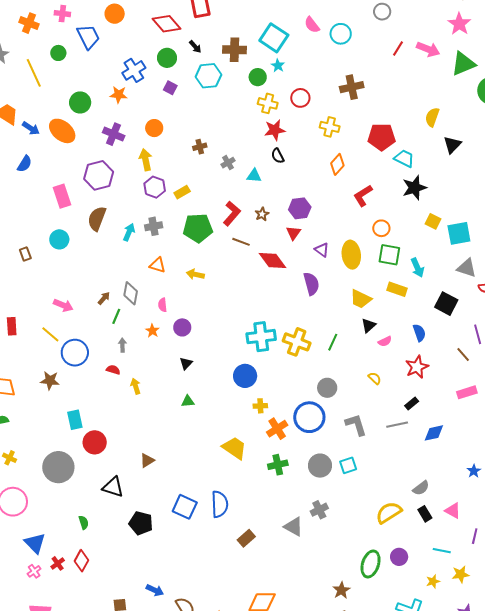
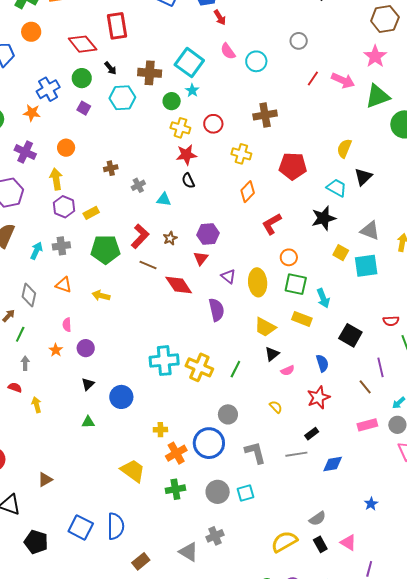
cyan trapezoid: (404, 158) -> (337, 188), moved
gray triangle: (467, 268) -> (370, 231), moved
gray diamond: (131, 293) -> (29, 295), moved
blue circle: (245, 376) -> (121, 397), moved

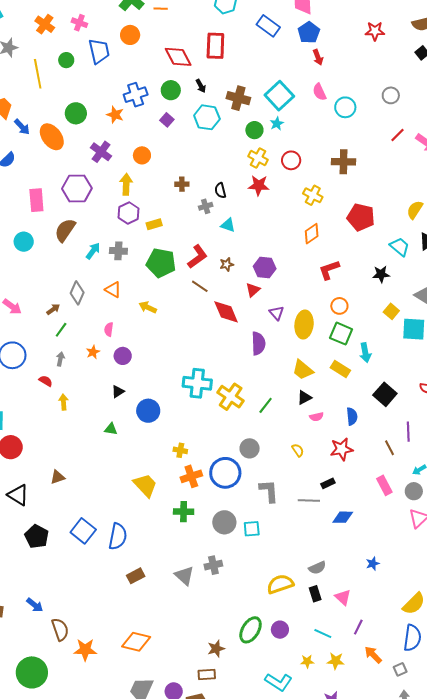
black semicircle: (188, 181) -> (220, 190), moved
black star: (324, 218) -> (381, 274), size x0.7
pink rectangle: (367, 425) -> (384, 485), turned 66

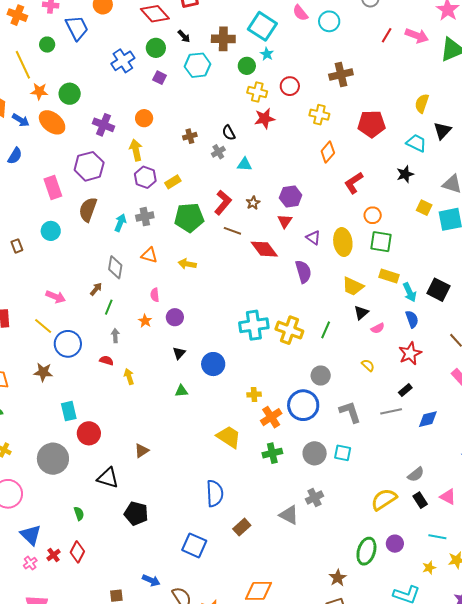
orange star: (115, 115) -> (39, 91), moved
cyan arrow: (365, 353) -> (410, 292), moved
cyan square: (252, 529) -> (343, 453), turned 30
blue square: (83, 531) -> (194, 545), moved

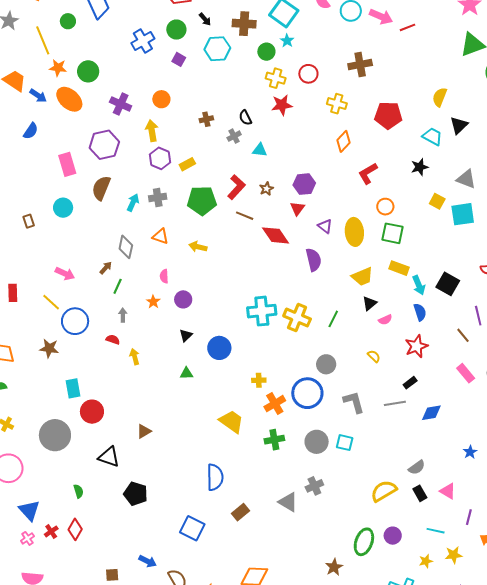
red line: (387, 35) -> (408, 27), turned 35
pink arrow: (417, 36) -> (381, 17), moved
yellow trapezoid: (353, 286) -> (362, 277), turned -50

